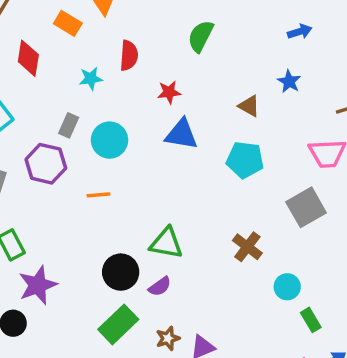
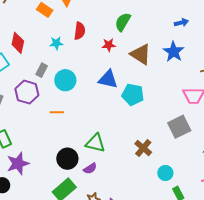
red diamond: (28, 58) -> (18, 43), moved
blue star: (289, 81) -> (174, 52), size x1.5
red star: (169, 92) -> (109, 45), moved
brown triangle: (249, 106) -> (141, 54), moved, size x1.6
cyan pentagon: (245, 160) -> (133, 95), moved

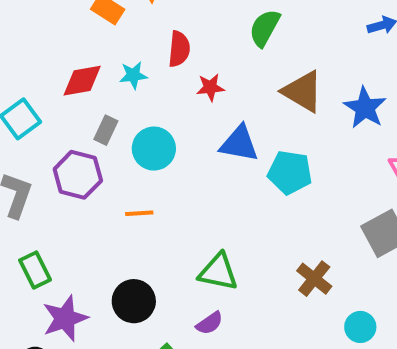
red diamond: (18, 43) -> (82, 81), moved, turned 70
red star: (109, 45) -> (210, 87), moved
blue star: (174, 52) -> (365, 108), moved
black circle: (67, 159) -> (134, 301), moved

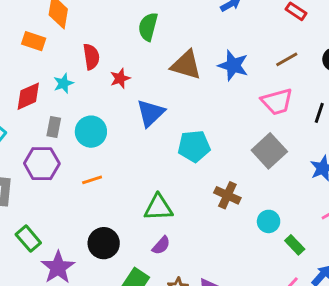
blue triangle: (239, 144) -> (151, 113), turned -40
cyan pentagon: (290, 172) -> (194, 146), moved

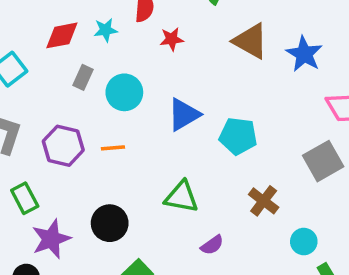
blue triangle: (151, 113) -> (184, 114), moved
purple hexagon: (42, 164) -> (63, 146), moved
purple semicircle: (161, 245) -> (212, 245), moved

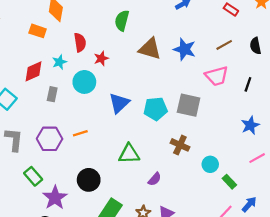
cyan circle: (124, 92) -> (84, 82), moved
gray square: (323, 161) -> (189, 105), moved, turned -35

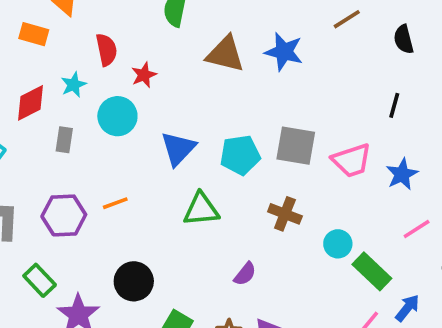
brown line: (224, 45) -> (347, 19), moved
pink trapezoid: (217, 76) -> (352, 160), moved
green triangle: (129, 154) -> (201, 209), moved
green rectangle: (229, 182) -> (372, 271), size x1.5

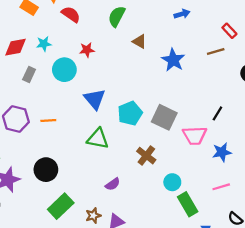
red semicircle: (106, 50) -> (71, 14), moved, turned -60
brown triangle: (225, 54) -> (140, 41), moved, size x0.6
black line: (394, 105) -> (217, 113), moved
blue triangle: (178, 149) -> (95, 99), turned -40
cyan pentagon: (240, 155) -> (130, 113), turned -30

